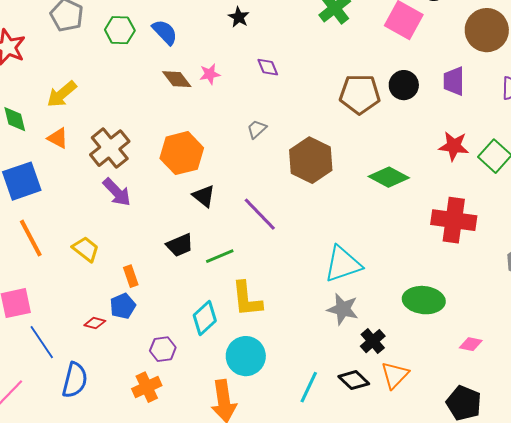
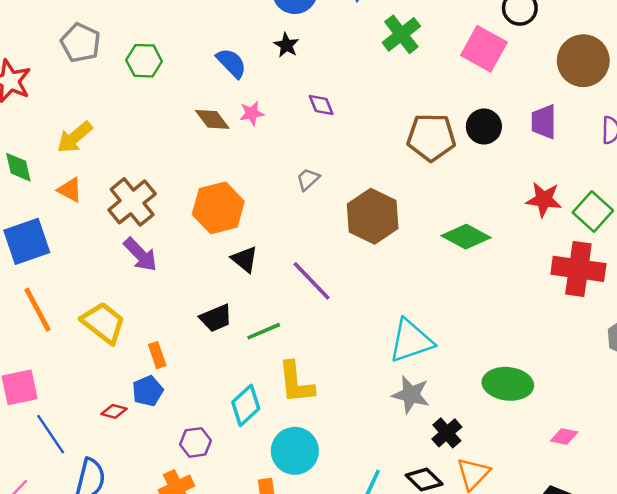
blue semicircle: (165, 32) -> (231, 63), moved
red cross: (454, 220) -> (578, 269), moved
yellow trapezoid: (86, 249) -> (103, 323), size x1.4

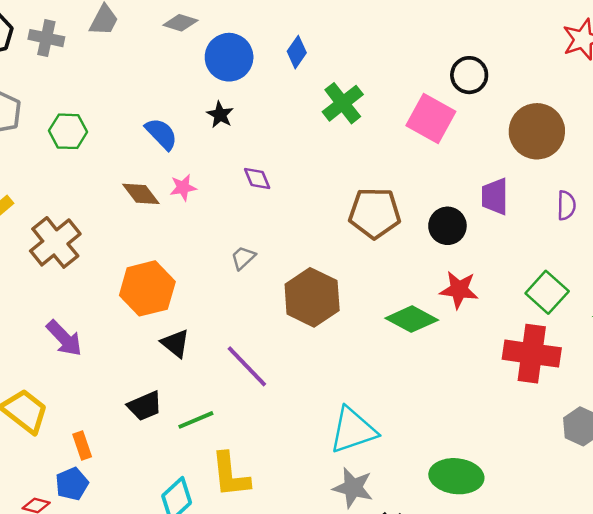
black circle: (484, 127) -> (447, 226), moved
red star: (544, 200) -> (459, 290), moved
brown cross: (132, 202) -> (55, 242), moved

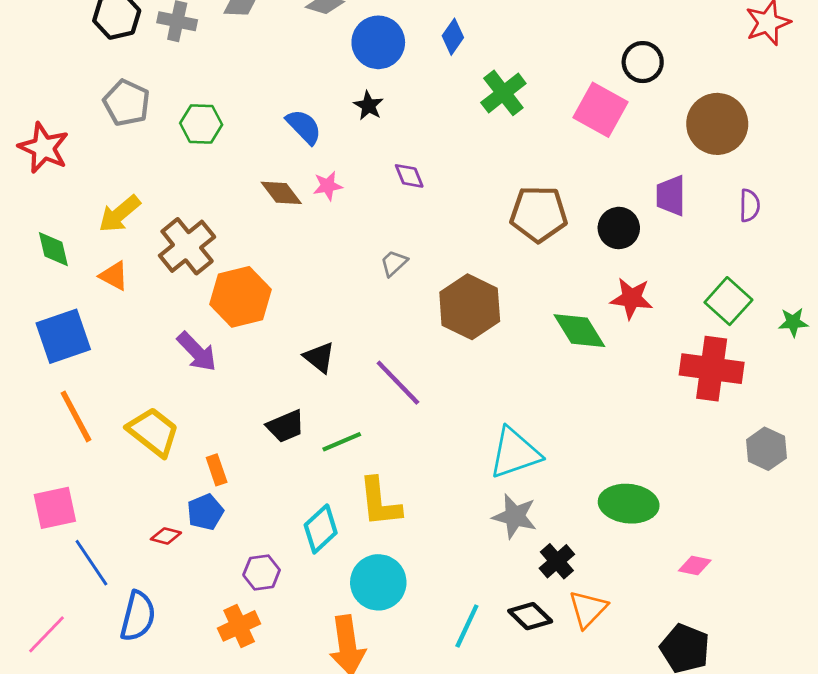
orange hexagon: (147, 288) -> (240, 297), moved
green diamond: (412, 319) -> (579, 331), turned 30

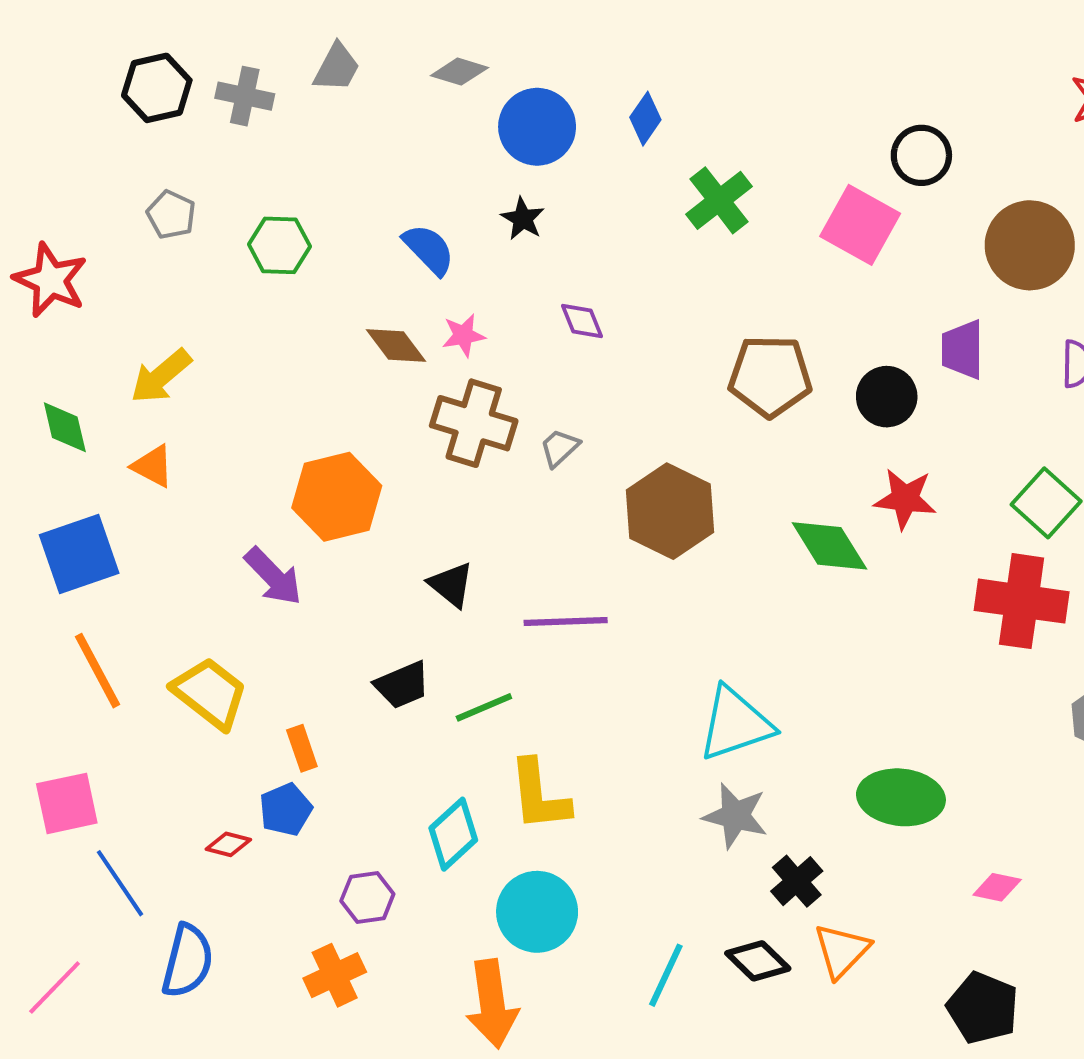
gray pentagon: (127, 103) -> (171, 215), size x0.7
brown cross: (187, 246) -> (474, 423), moved, turned -34
purple line: (398, 383) -> (566, 621), turned -48

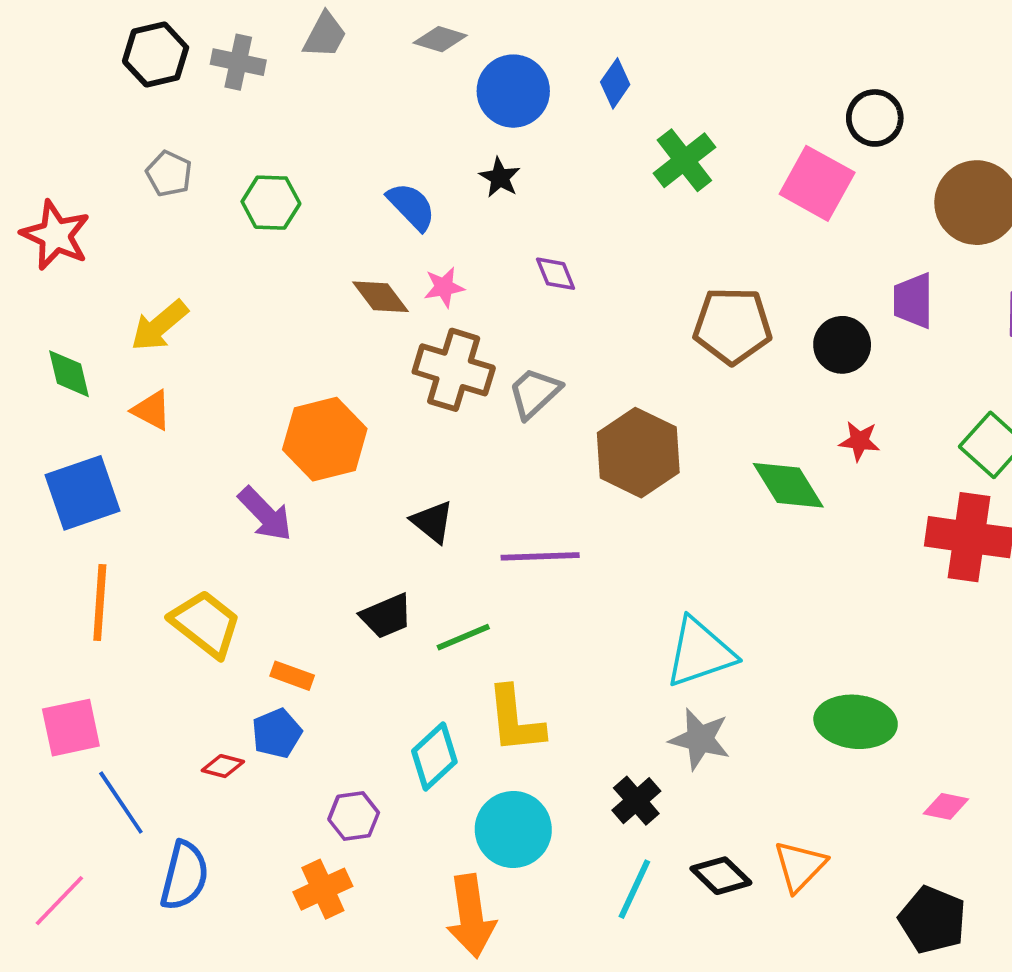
gray trapezoid: (560, 448) -> (534, 393), size x1.4
red star: (905, 499) -> (859, 441), size x0.7
orange line: (98, 671) -> (100, 603), turned 32
orange rectangle: (302, 748) -> (292, 676), turned -51
black cross: (797, 881) -> (636, 801), moved

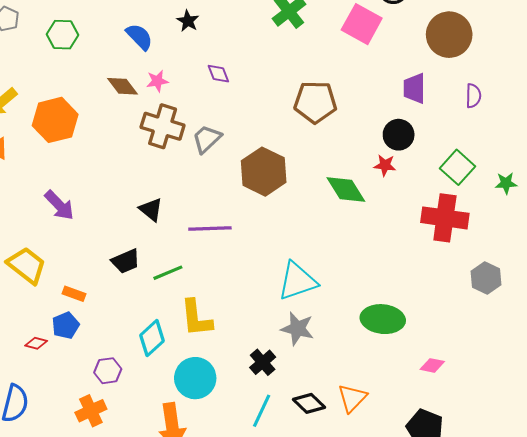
black circle: (842, 345) -> (399, 135), moved
orange hexagon: (325, 439) -> (55, 120), moved

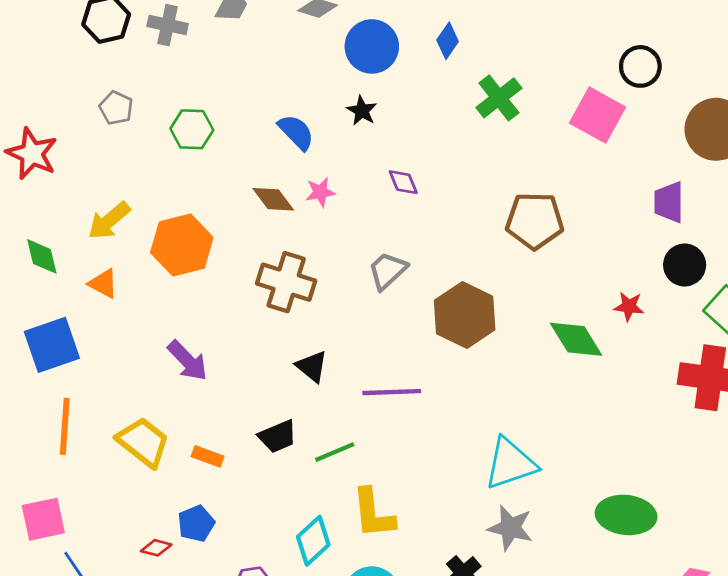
brown cross: (163, 126) -> (286, 282), moved
black circle: (399, 135) -> (685, 265), moved
orange rectangle: (74, 294) -> (208, 456), moved

